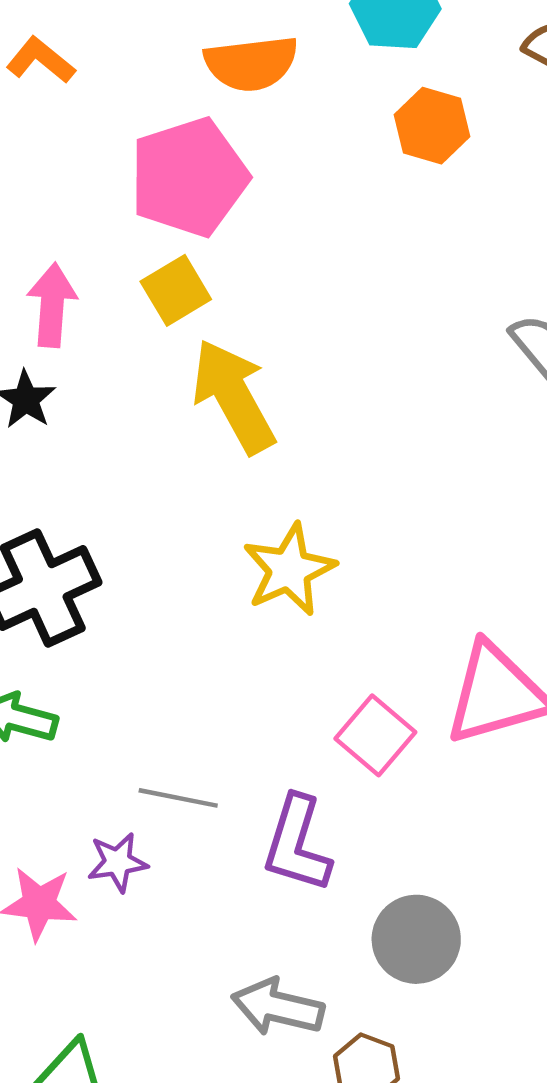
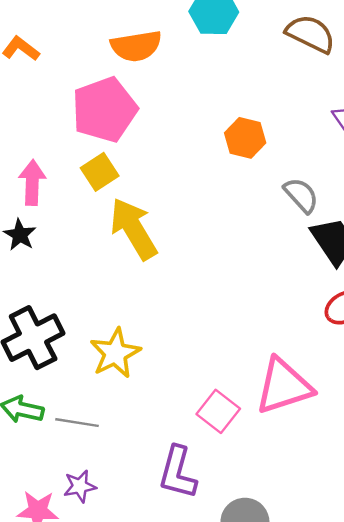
orange hexagon: (432, 126) -> (245, 138), moved
yellow star: (289, 570) -> (115, 353), moved
gray line: (178, 798) -> (77, 423), moved

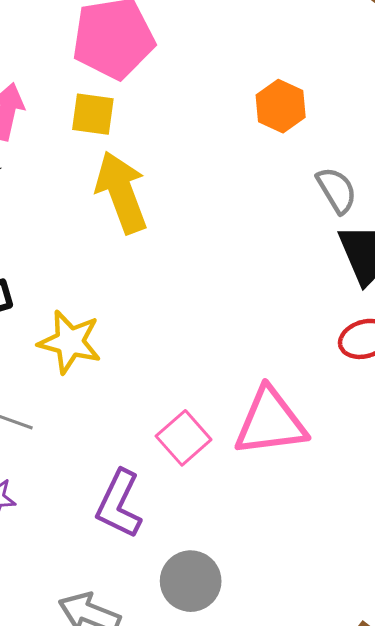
yellow square: (100, 172) -> (93, 114), turned 30
yellow star: (115, 353) -> (70, 342), turned 30

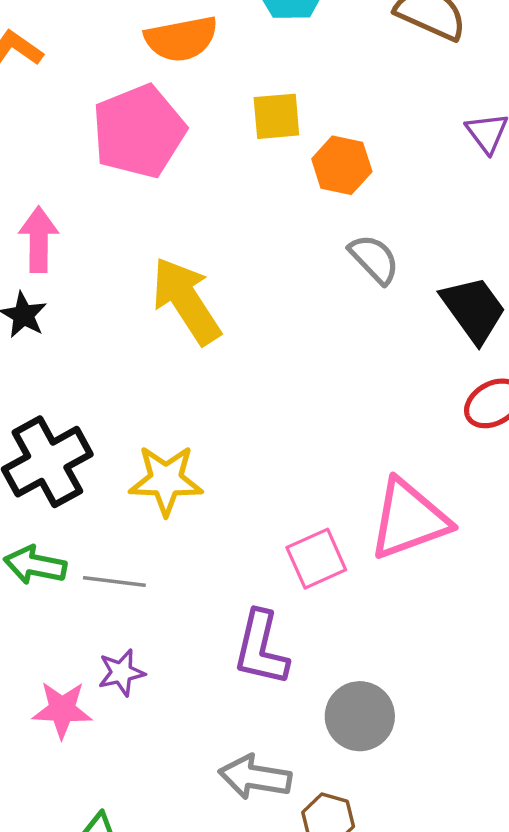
yellow square: (93, 114) -> (276, 116), moved
gray semicircle: (337, 190) -> (374, 259), moved
pink square: (184, 438) -> (316, 559), turned 30

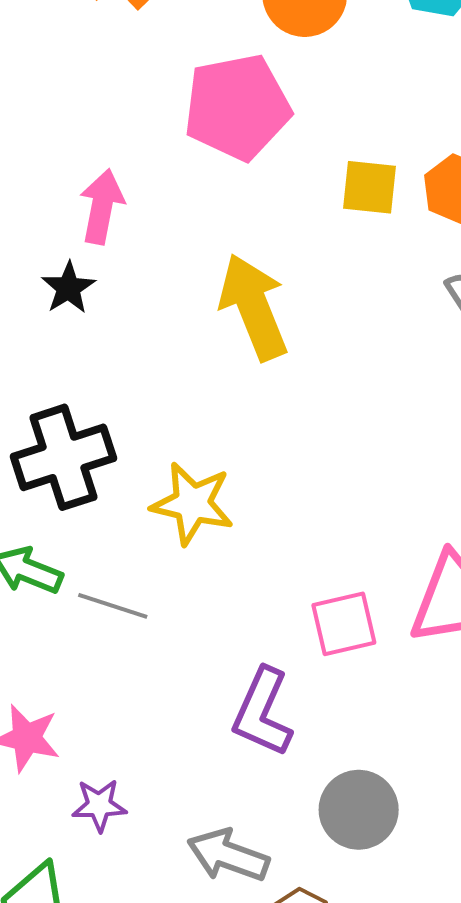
yellow square: (276, 116) -> (369, 187), moved
purple star: (121, 673) -> (99, 805), moved

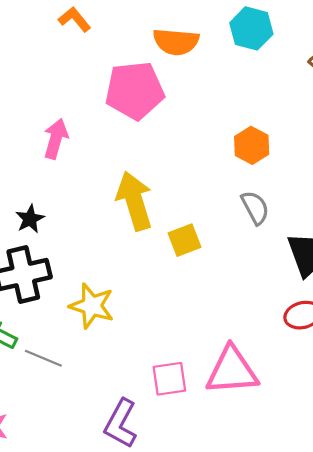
yellow square: (369, 187) -> (185, 240), moved, turned -32
black star: (68, 288) -> (30, 219), moved

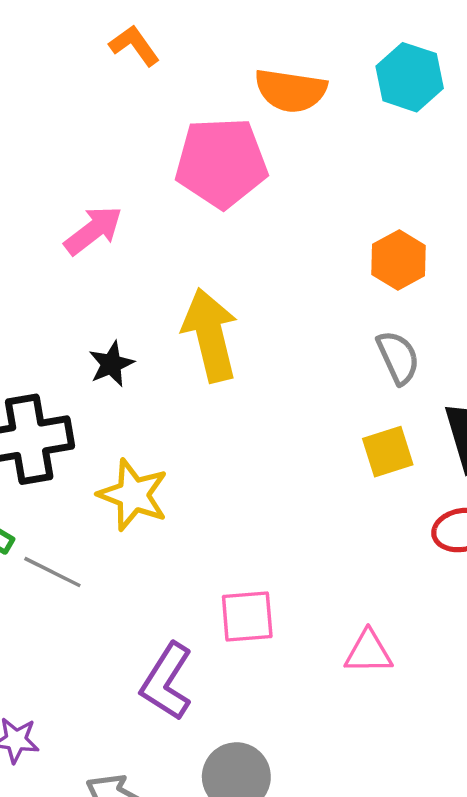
pink arrow: (56, 139) -> (93, 230), turned 33
black star: (30, 219) -> (111, 364), moved
yellow square: (185, 240) -> (388, 452), moved
pink triangle: (232, 371) -> (368, 652), moved, size x0.6

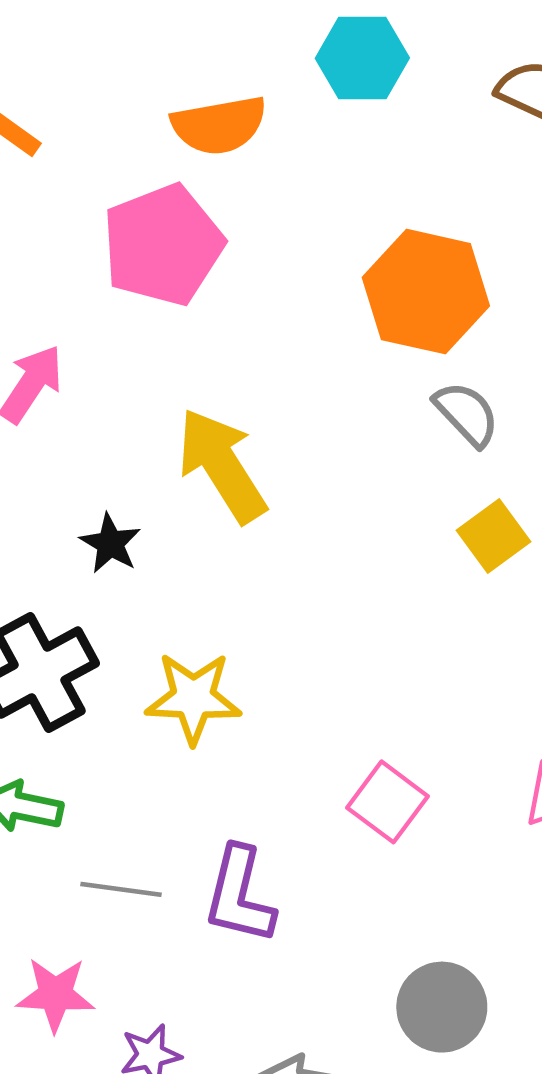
orange hexagon: (399, 260) -> (426, 292), size x1.6
gray line: (52, 572) -> (121, 889), moved
pink square: (247, 616) -> (388, 802), turned -30
purple L-shape: (167, 682) -> (239, 895), moved

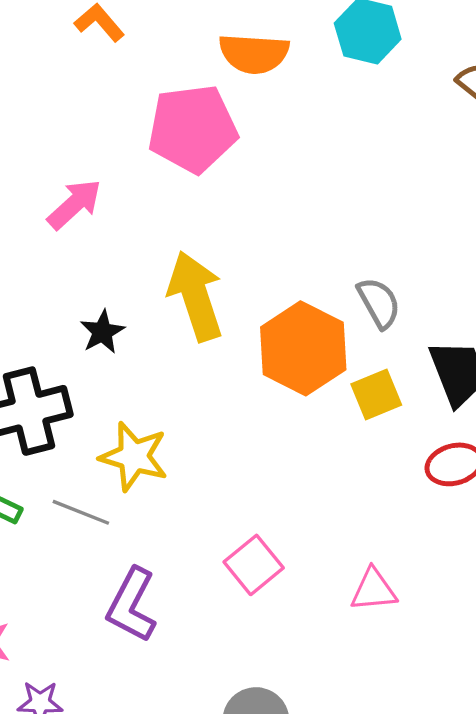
orange hexagon: (426, 292) -> (303, 348), moved
gray line: (121, 889) -> (81, 512), moved

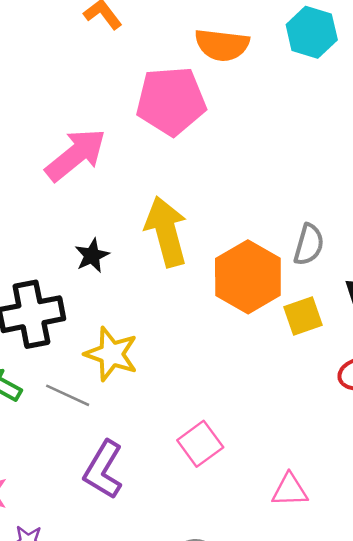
pink arrow: (74, 204) -> (76, 155), size x1.4
gray semicircle: (379, 303) -> (309, 245), turned 42
pink triangle: (374, 590) -> (290, 490), moved

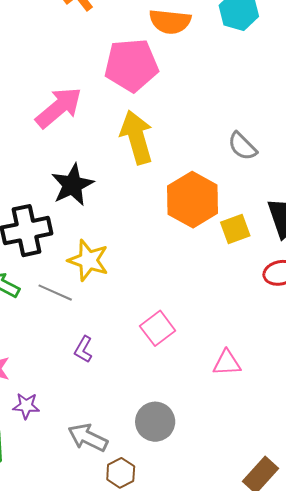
yellow arrow: (166, 232) -> (137, 137), moved
gray semicircle: (309, 245) -> (242, 146), moved, turned 120
black star: (92, 256) -> (72, 185), size x1.6
purple L-shape: (103, 470) -> (83, 349), size x0.6

